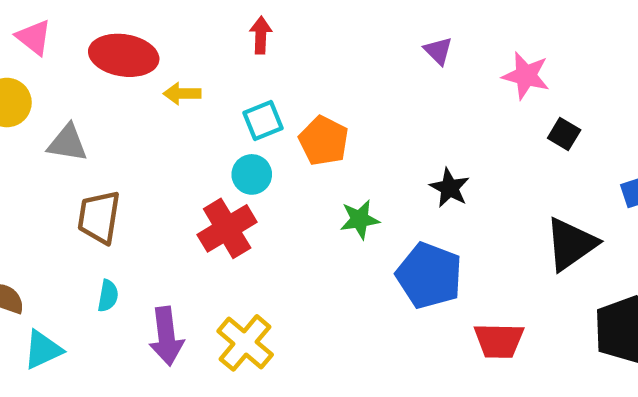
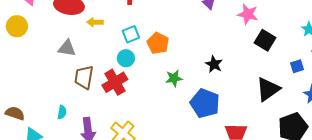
black square: (564, 134) -> (265, 40), size x1.5
gray triangle: (68, 143) -> (67, 48), moved
brown trapezoid: (99, 217) -> (84, 77), moved

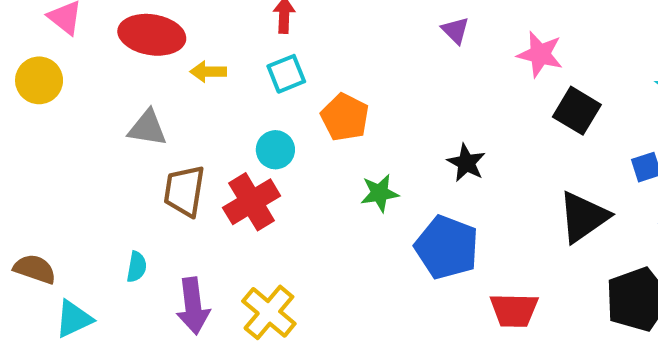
cyan square: (131, 34) -> (286, 74), moved

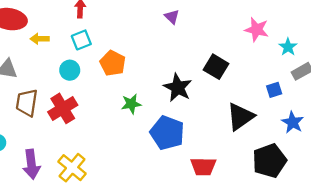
pink star: (540, 54) -> (257, 30), moved
black square: (577, 111) -> (216, 67), moved
cyan circle: (275, 150) -> (70, 70), moved
black star: (466, 163) -> (178, 88), size x1.4

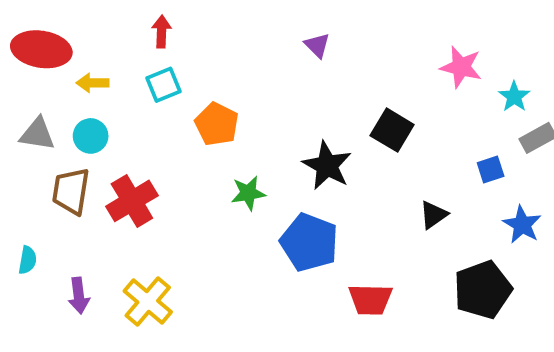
cyan circle: (70, 70) -> (91, 136), moved
black triangle: (240, 117) -> (433, 215), size x0.6
purple arrow: (31, 164) -> (79, 296), size x0.7

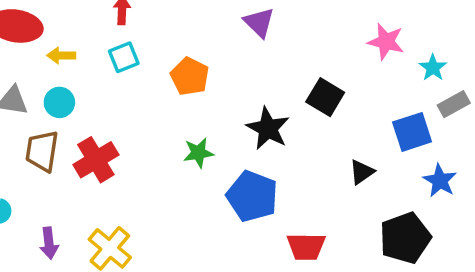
purple triangle: (317, 45) -> (259, 22), size x1.4
orange pentagon: (217, 124) -> (190, 76), moved
blue square: (491, 169) -> (412, 132), size x1.6

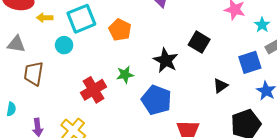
cyan square: (124, 57) -> (81, 19), size x1.6
cyan circle: (59, 102) -> (64, 45), moved
red cross: (96, 160) -> (93, 90), moved

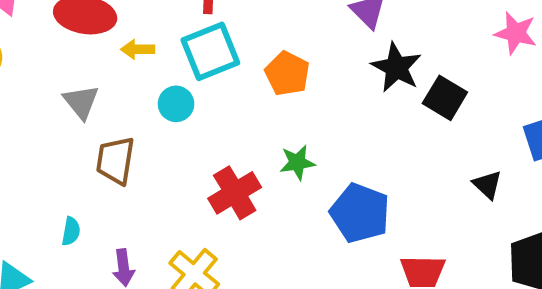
gray triangle: (16, 44) -> (81, 102), turned 42
black star: (166, 60) -> (396, 67), moved
black triangle: (220, 86) -> (487, 185), turned -42

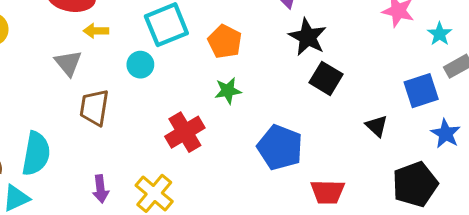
yellow arrow: (138, 49) -> (96, 31), moved
black square: (445, 98) -> (326, 78), moved
green star: (297, 162) -> (228, 91), moved
cyan semicircle: (71, 231) -> (36, 154), moved, size x2.0

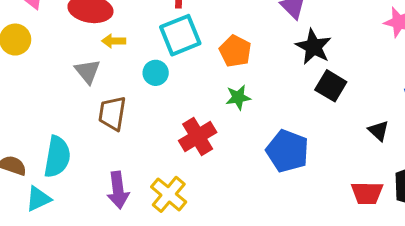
purple arrow: (100, 189) -> (118, 190), size x1.4
red trapezoid: (328, 192) -> (367, 193), moved

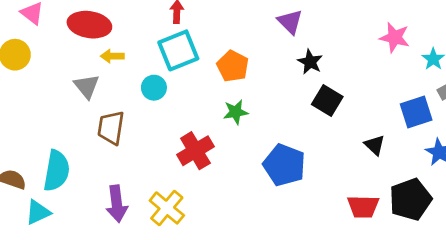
black star: (313, 47) -> (310, 62), size x0.7

